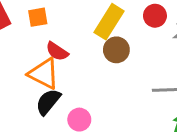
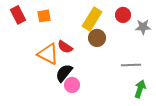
red semicircle: (57, 51) -> (65, 47), moved
black semicircle: (48, 102) -> (64, 73), moved

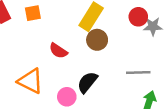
red circle: (123, 15) -> (138, 17), moved
orange triangle: (48, 54) -> (30, 81), moved
black semicircle: (64, 73) -> (87, 82), moved

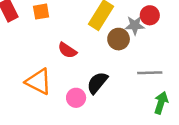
gray star: (153, 26) -> (135, 25), moved
brown circle: (97, 40) -> (119, 39), moved

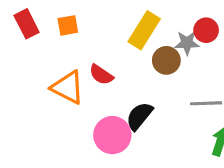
orange triangle: (39, 82) -> (68, 87), moved
pink circle: (76, 98) -> (112, 135), size x1.5

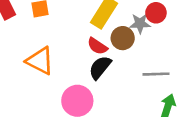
red semicircle: (101, 75) -> (97, 46), moved
black semicircle: (139, 116) -> (100, 67), moved

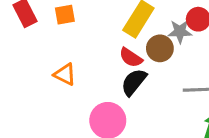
orange triangle: (40, 61) -> (65, 74), size x0.7

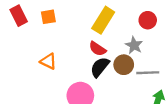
gray star: (180, 31) -> (134, 45), moved, turned 30
brown circle: (160, 48) -> (124, 65), moved

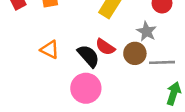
red semicircle: (97, 49) -> (105, 47), moved
black semicircle: (100, 67) -> (88, 56), moved, turned 100

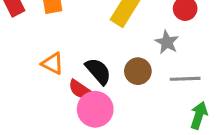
red semicircle: (105, 47) -> (80, 89), moved
brown circle: (135, 53) -> (138, 71), moved

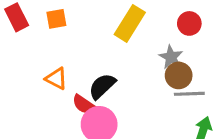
black semicircle: (98, 71) -> (102, 86), turned -92
brown circle: (138, 71) -> (179, 75), moved

